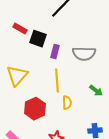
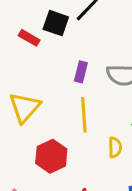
black square: (38, 39) -> (56, 23), moved
yellow semicircle: (67, 103) -> (115, 147), moved

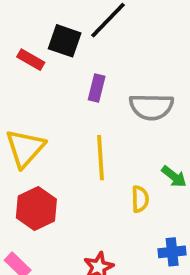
purple rectangle: (81, 72) -> (97, 88), moved
red hexagon: (51, 156) -> (36, 209), moved

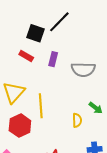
red rectangle: (31, 60) -> (26, 56), moved
yellow line: (100, 158) -> (41, 106), moved

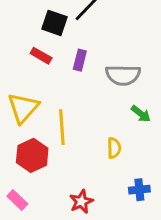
green arrow: (96, 108) -> (141, 114), moved

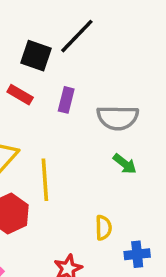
green arrow: (141, 114) -> (125, 164), moved
yellow semicircle: (114, 148) -> (103, 228), moved

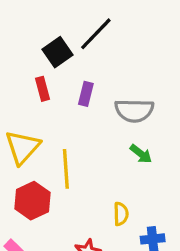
black square: (36, 56) -> (58, 52), turned 36
red rectangle: (20, 95) -> (42, 89), turned 45

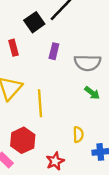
red rectangle: (42, 89) -> (13, 48), moved
red hexagon: (32, 201) -> (23, 140), moved

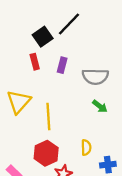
red rectangle: (13, 48) -> (35, 62), moved
red hexagon: (23, 140) -> (46, 153), moved

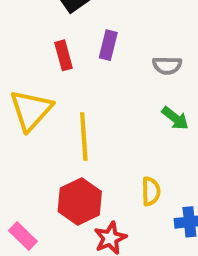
red rectangle: (35, 62) -> (64, 55), moved
gray semicircle: (95, 77) -> (167, 65), size x0.6

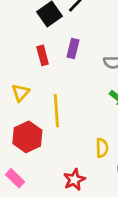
yellow triangle: (31, 110) -> (21, 93), size x0.6
red hexagon: (80, 202) -> (27, 137), moved

